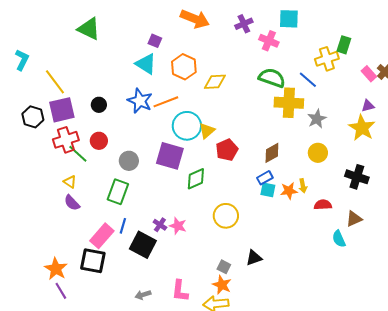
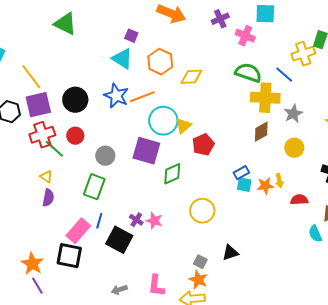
black circle: (99, 105) -> (75, 100), size x1.6
brown diamond: (272, 153) -> (261, 132), moved
purple semicircle: (72, 203) -> (48, 198), turned -126

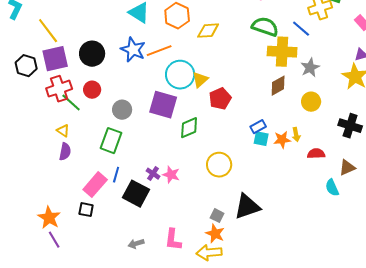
black triangle: (230, 253) -> (247, 207), size x1.6
black square: (69, 256) -> (86, 210), size x0.6

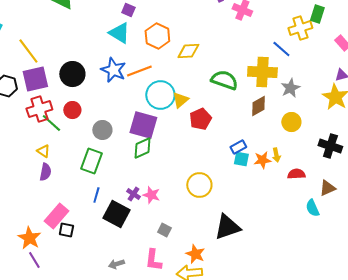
green semicircle: (265, 27) -> (224, 80), moved
green diamond: (189, 128) -> (142, 148), moved
pink rectangle: (95, 185) -> (56, 216), moved
gray square: (217, 216) -> (164, 230), moved

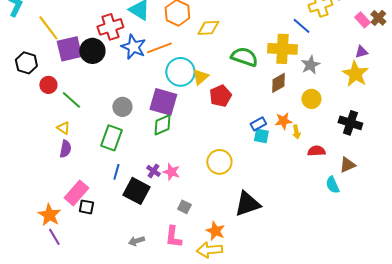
purple square: (35, 79) -> (69, 49), moved
red cross: (39, 109) -> (110, 27), moved
red circle: (72, 110) -> (48, 85), moved
orange star: (262, 160) -> (283, 121), moved

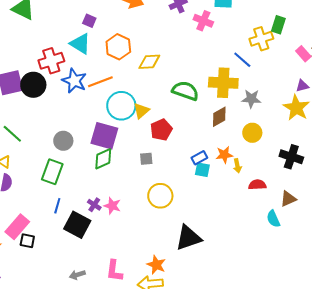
gray star: (310, 65) -> (251, 99), turned 30
gray square: (184, 207) -> (146, 159), moved, turned -32

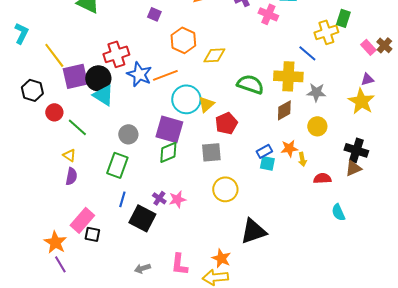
cyan triangle: (80, 44) -> (103, 95), moved
gray square: (146, 159) -> (211, 152), size x1.5
brown triangle: (288, 199) -> (353, 168), moved
pink star: (112, 206) -> (177, 199), turned -30

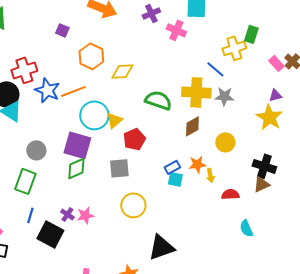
gray star: (316, 92) -> (224, 96), moved

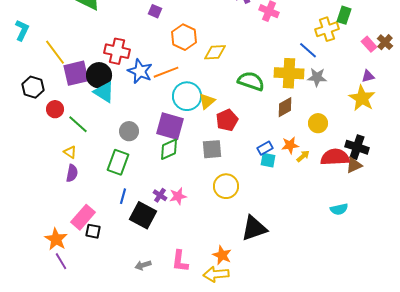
red cross: (24, 70) -> (117, 51), turned 30
yellow arrow: (210, 175) -> (303, 156), turned -120
red semicircle: (230, 194) -> (335, 157), moved, size x1.6
cyan semicircle: (246, 228) -> (339, 209), turned -78

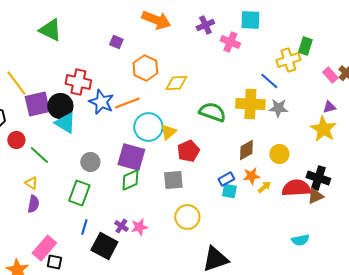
brown diamond: (285, 107) -> (246, 150), moved

